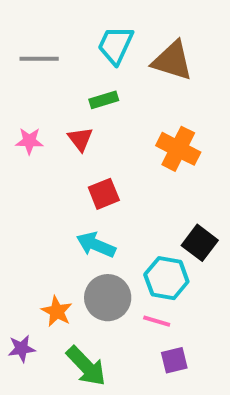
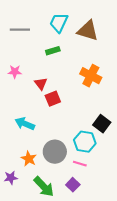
red triangle: (80, 139) -> (41, 84), moved
cyan arrow: (96, 245) -> (25, 124), moved
purple square: (174, 360) -> (73, 185), moved, turned -32

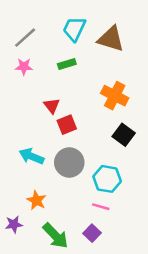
gray line: (20, 30) -> (25, 38), turned -42
pink star: (15, 72) -> (24, 67), moved
black square: (102, 124) -> (124, 135), moved
gray circle: (55, 152) -> (69, 162), moved

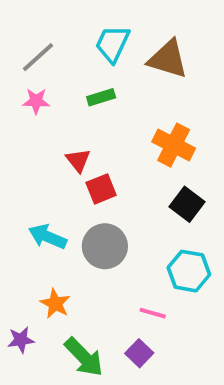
cyan hexagon: (107, 179) -> (189, 271), moved

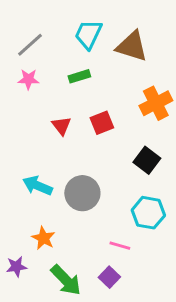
orange cross: (174, 145) -> (156, 103), moved, turned 36
red square: (101, 189) -> (102, 123), moved

